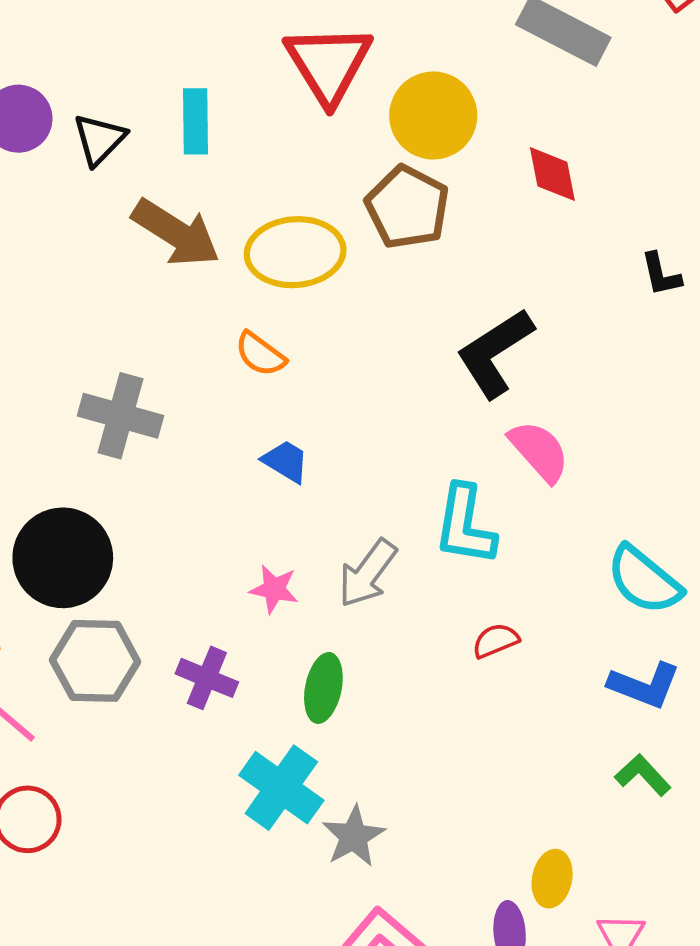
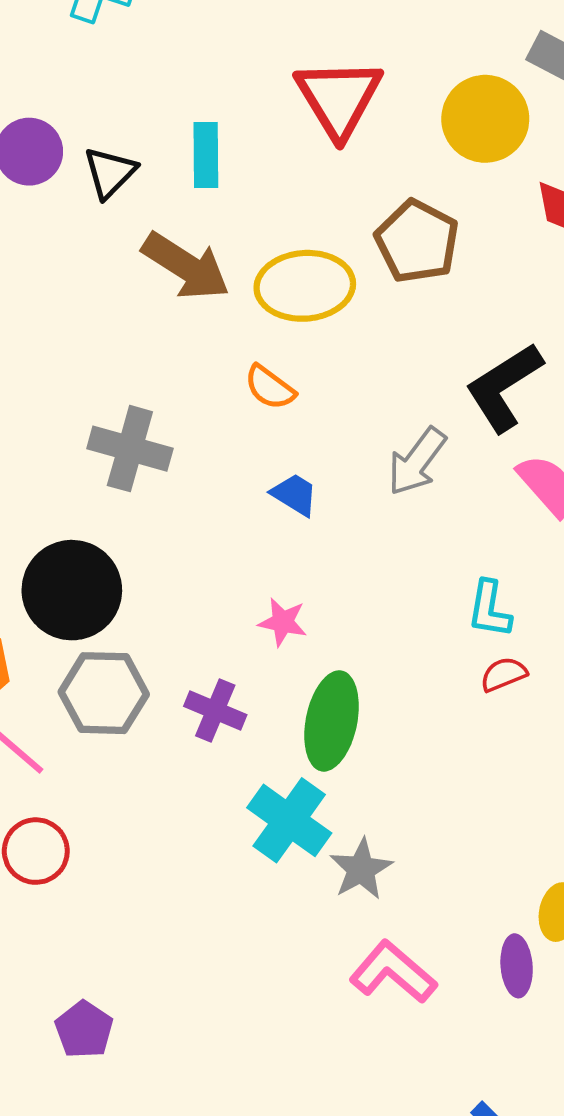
yellow circle: (433, 115) -> (485, 119), moved
cyan L-shape: (465, 525) -> (489, 609), moved, size x0.7
gray arrow: (367, 573) -> (417, 461), moved
green ellipse: (323, 688) -> (332, 721), size x1.4

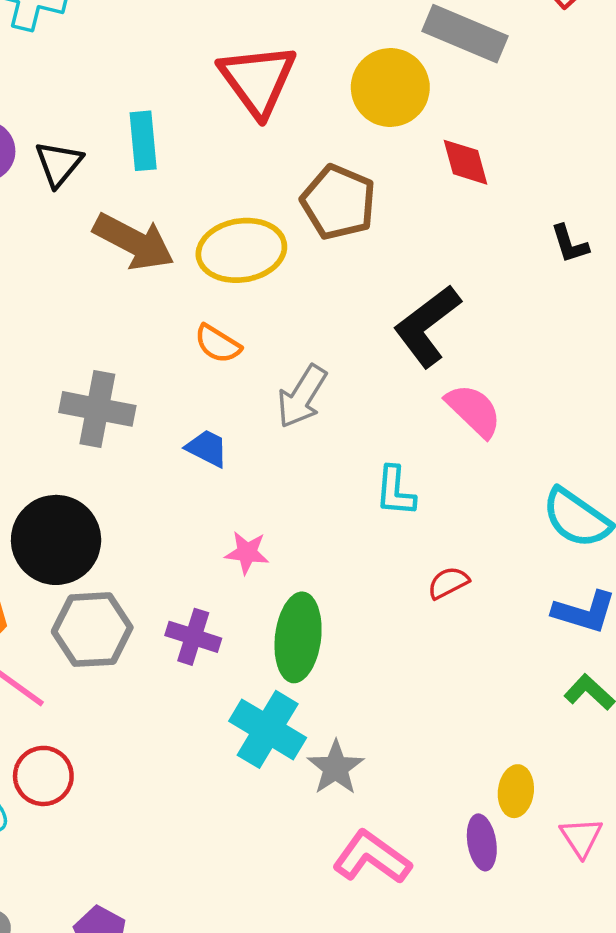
gray arrow: (417, 461) -> (302, 396), moved
blue trapezoid: (295, 495) -> (207, 448), moved
cyan L-shape: (489, 609) -> (395, 491), moved

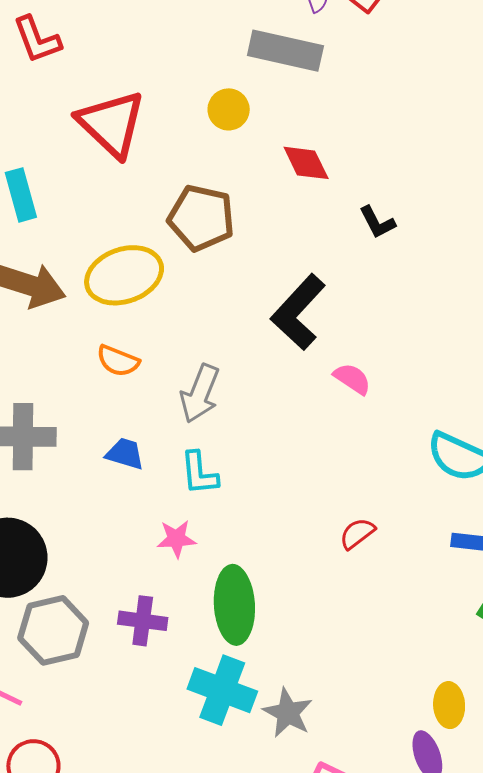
yellow circle: (390, 87) -> (229, 109), size x0.6
black L-shape: (570, 244) -> (377, 222), moved
pink semicircle: (474, 410) -> (352, 379), size x0.7
cyan L-shape: (395, 491) -> (199, 473), moved

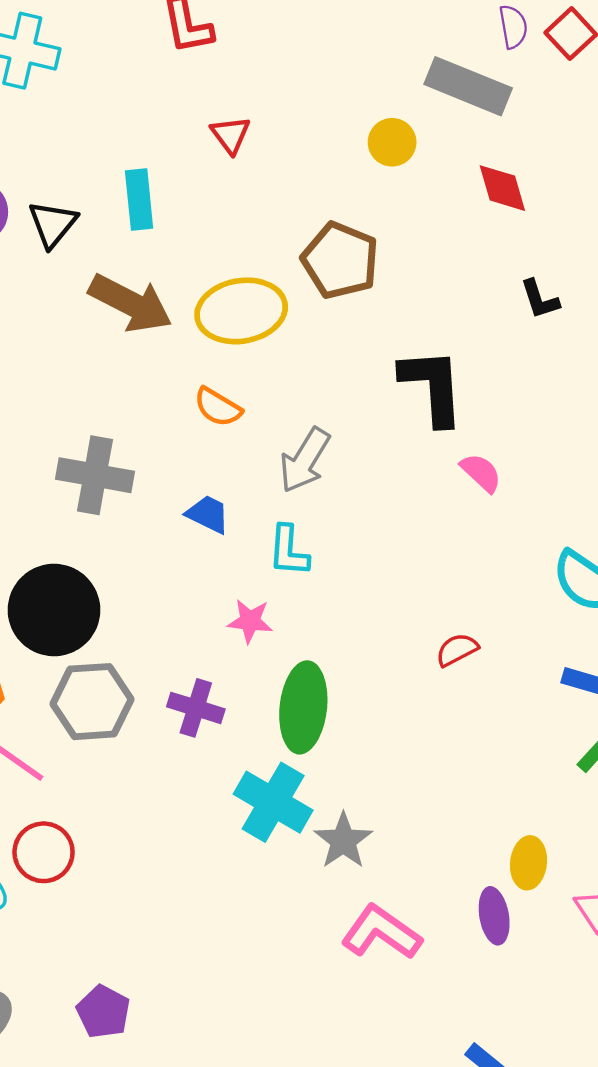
red triangle: (111, 124) -> (231, 135), moved, size x0.5
red diamond: (306, 163) -> (502, 188), moved
black L-shape: (298, 312) -> (432, 386), turned 124

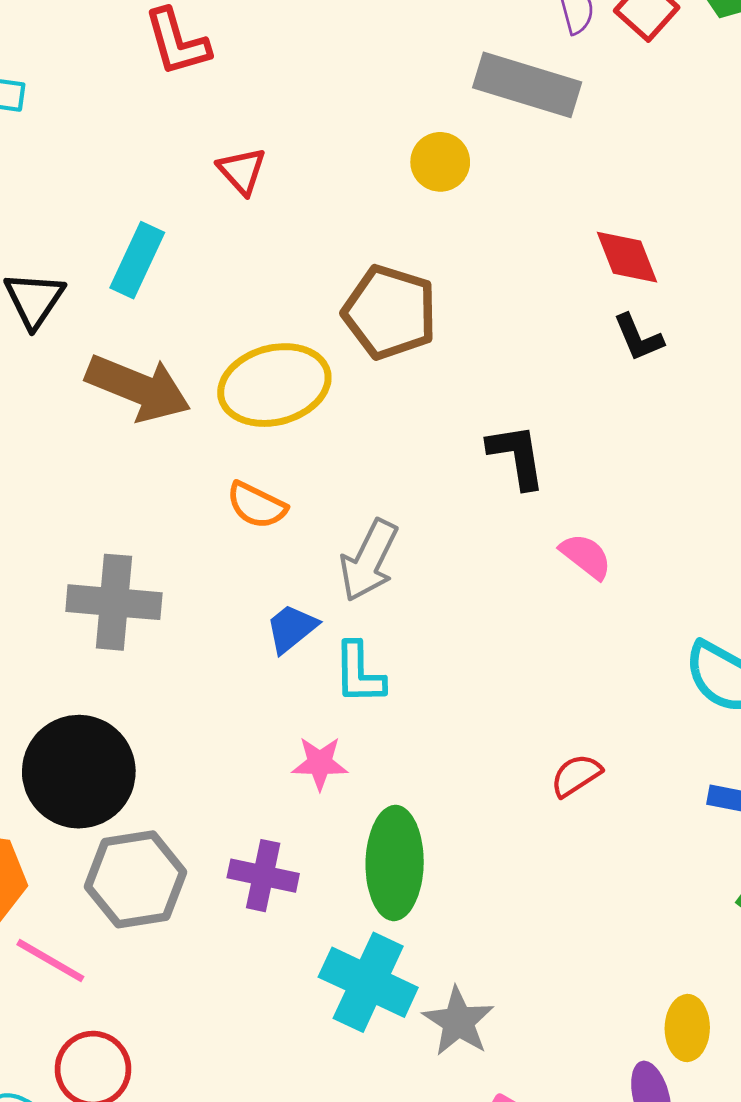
red diamond: (502, 188) -> (627, 257), moved
cyan rectangle: (139, 200) -> (137, 260), turned 36
black L-shape: (432, 386) -> (517, 456), size x0.7
blue trapezoid: (208, 514) -> (291, 628), moved, turned -60

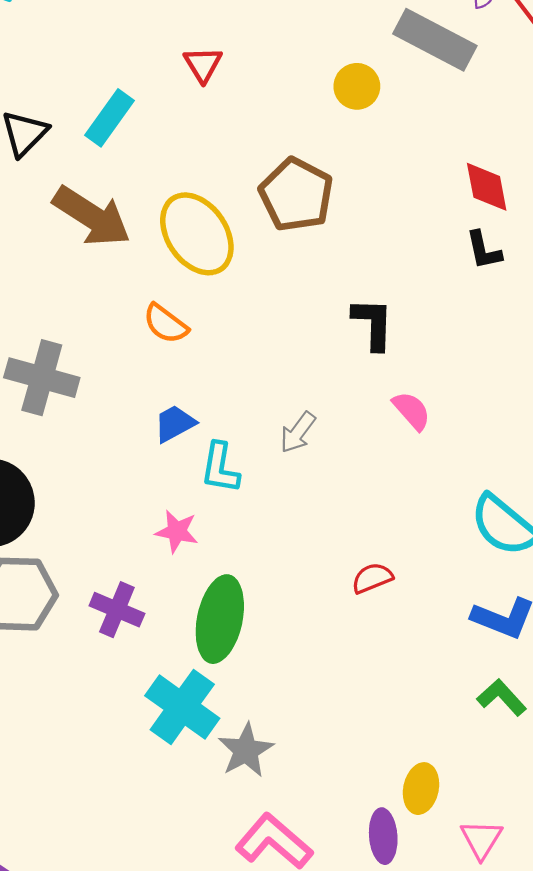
yellow ellipse: (274, 385) -> (197, 234), turned 60
gray arrow: (369, 560) -> (298, 432), moved, size x0.7

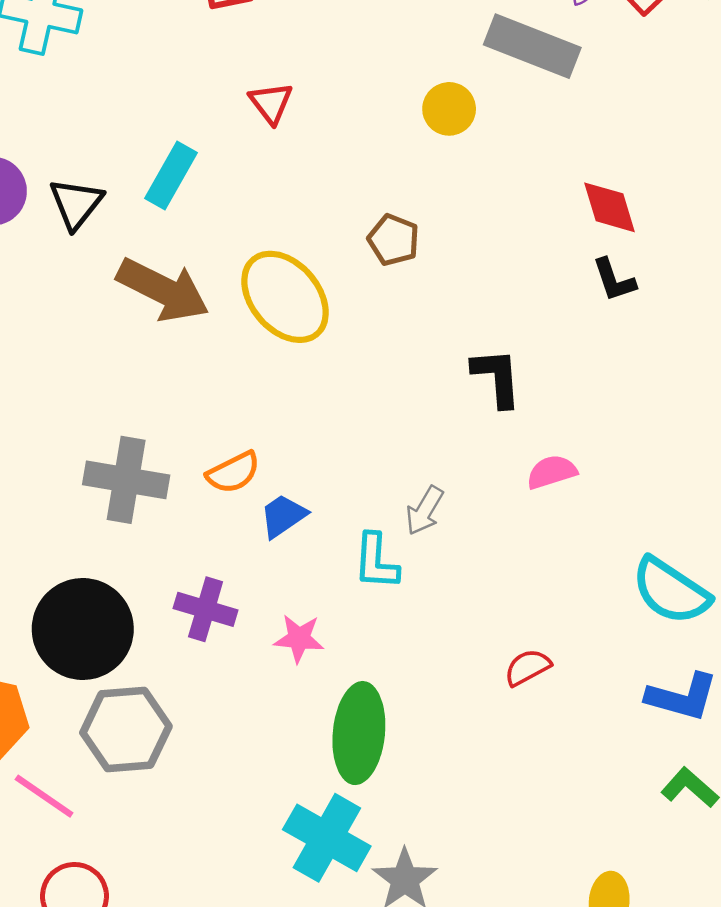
brown pentagon: (296, 195) -> (393, 240), size x0.6
orange semicircle: (166, 324) -> (233, 473), moved, turned -57
pink semicircle: (412, 411) -> (552, 472), turned -60
cyan L-shape: (220, 468) -> (376, 562), moved
purple cross: (117, 610) -> (206, 609), moved

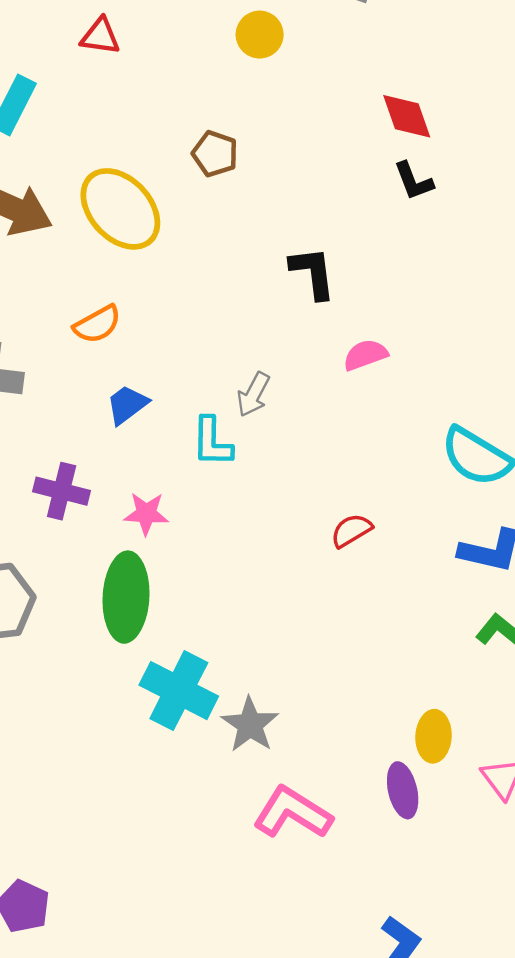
red triangle: (271, 103) -> (100, 36), turned -42
orange semicircle: (233, 473) -> (97, 324), moved
green ellipse: (359, 733) -> (126, 597), moved

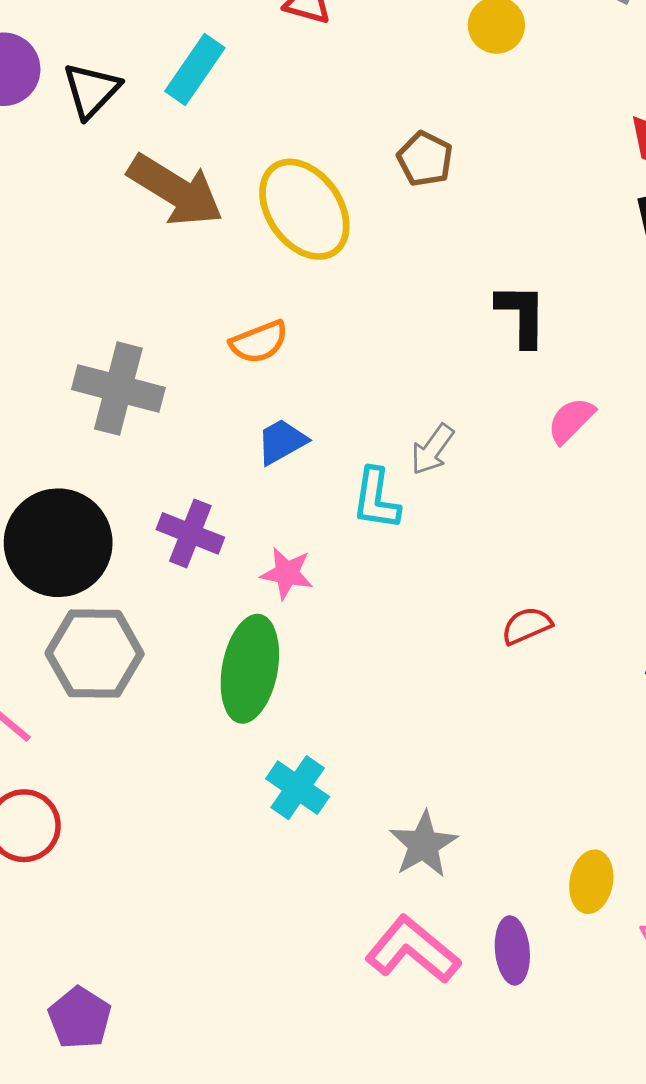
pink semicircle: (365, 355) -> (571, 420), turned -33
cyan cross: (179, 691) -> (298, 788), size x0.7
gray star: (250, 725) -> (423, 845), moved
purple ellipse: (403, 790) -> (512, 950), moved

